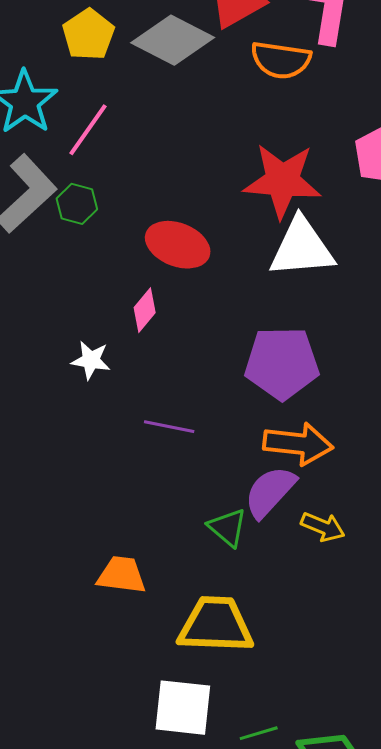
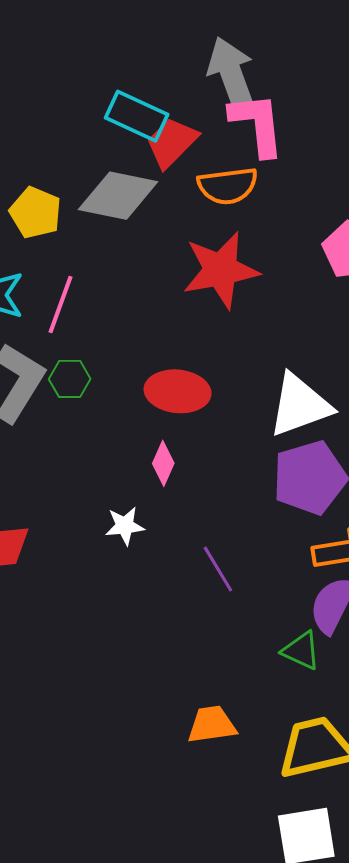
red star: (282, 181) -> (221, 270), moved
white triangle: (302, 248) -> (300, 405), moved
purple line: (169, 427) -> (218, 569), turned 63

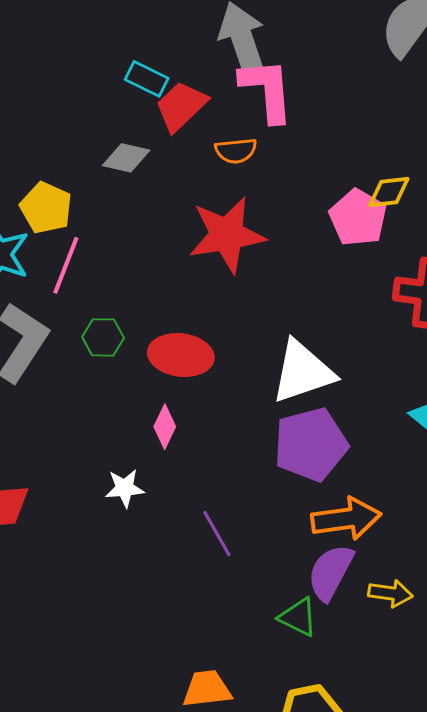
cyan rectangle: (137, 116) -> (147, 79), size x0.7
orange semicircle: (228, 186) -> (236, 151), size x0.7
gray diamond: (118, 196) -> (126, 158), size x0.6
yellow pentagon: (35, 213) -> (46, 208), moved
green hexagon: (70, 379) -> (103, 337), moved

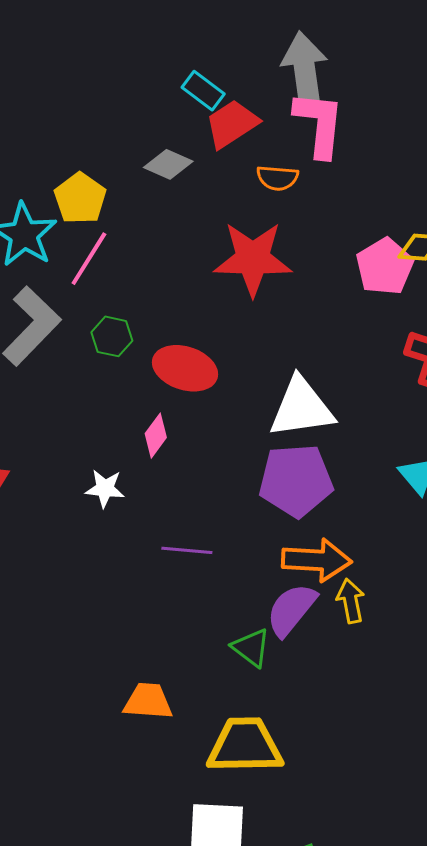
purple line: (217, 534) -> (187, 550), turned -66
yellow arrow: (390, 593) -> (351, 601), moved, turned -120

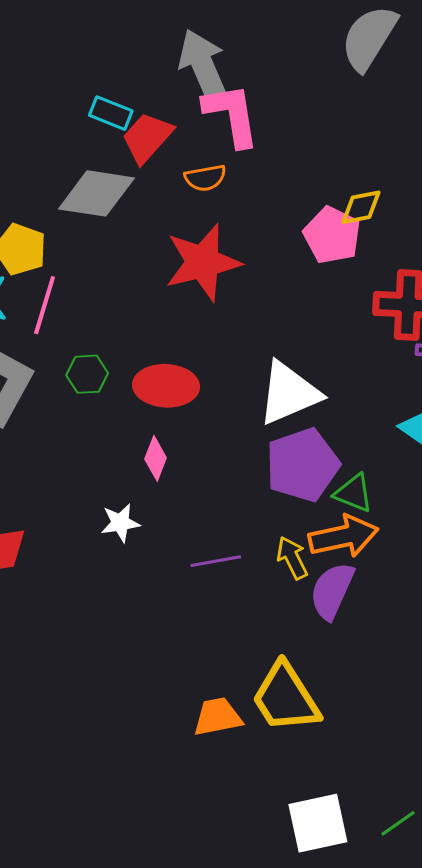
gray diamond: (168, 164) -> (96, 193), size x1.6
yellow arrow: (351, 601) -> (292, 558), moved
green triangle: (251, 648) -> (354, 493), moved
yellow trapezoid: (245, 746) -> (285, 698), moved, turned -106

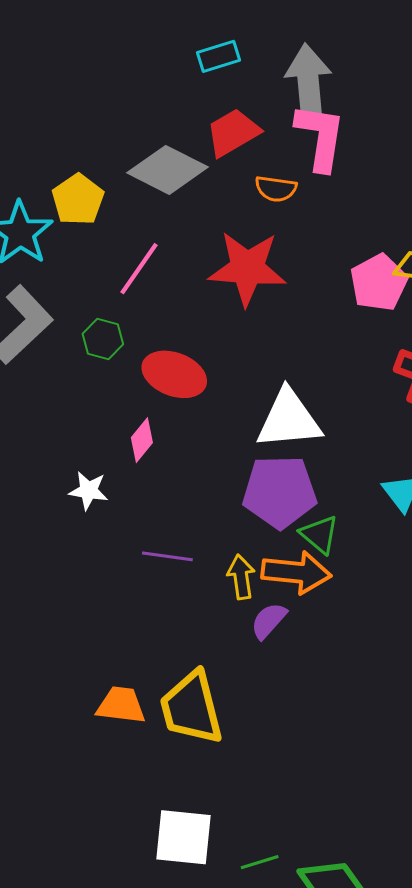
cyan rectangle: (111, 113) -> (218, 56), moved, turned -57
pink line: (45, 305) -> (139, 269), moved
purple semicircle: (332, 591) -> (269, 621), size x0.7

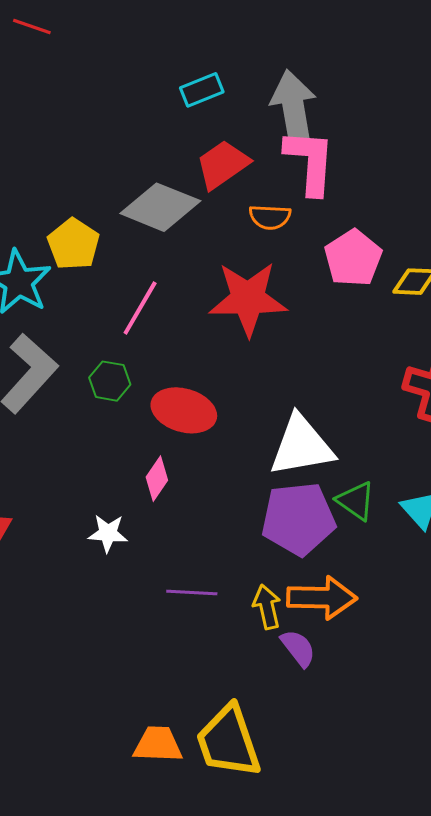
pink pentagon: (379, 283) -> (353, 258), moved
green triangle: (319, 534) -> (356, 501), moved
purple semicircle: (269, 621) -> (298, 648), turned 105

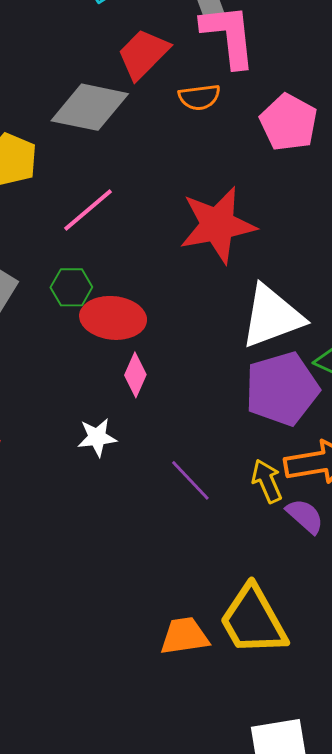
red star: (248, 299) -> (217, 225), moved
pink line: (140, 308) -> (88, 210), turned 30
red ellipse: (184, 410) -> (113, 318), moved
purple line: (192, 592) -> (190, 480), turned 54

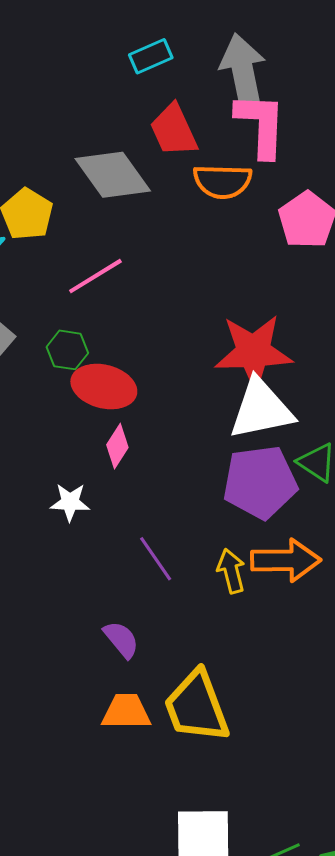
red trapezoid: (143, 54) -> (174, 130), turned -78
orange semicircle: (199, 97) -> (223, 181), size x1.4
gray diamond: (90, 107) -> (113, 175), turned 34
red star: (217, 225) -> (253, 352), moved
purple semicircle: (305, 516) -> (121, 639), moved

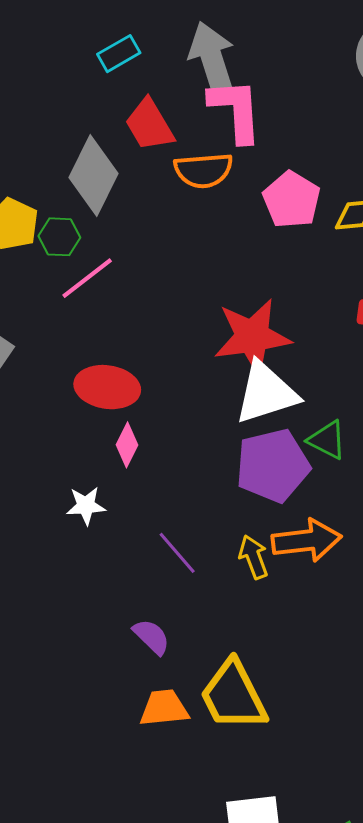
gray diamond: (113, 175) -> (94, 175), turned 68
green hexagon: (67, 350) -> (59, 237), moved

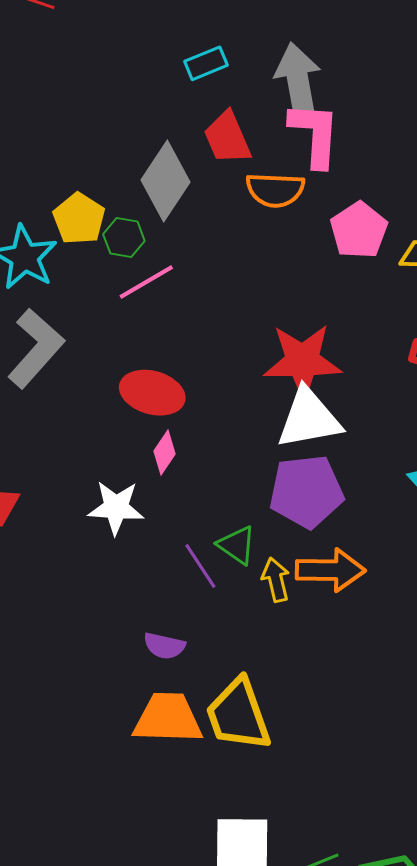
green triangle: (327, 440) -> (237, 545), moved
white star: (86, 506) -> (116, 508), size x1.4
purple semicircle: (151, 637) -> (164, 646), turned 141
orange trapezoid: (164, 708) -> (168, 718), size x1.4

